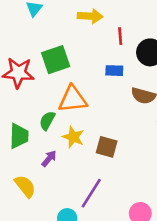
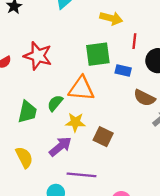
green square: (56, 60) -> (98, 54), moved
yellow star: (73, 137) -> (75, 122), turned -30
purple arrow: (49, 158) -> (60, 146), moved, size x1.5
purple line: (91, 193) -> (81, 175), turned 52

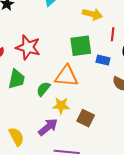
green trapezoid: (27, 112) -> (16, 79), moved

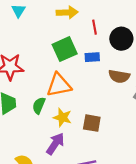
yellow star: (61, 106) -> (62, 117), turned 30

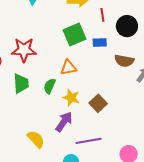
orange triangle: (59, 85) -> (68, 68), size x0.7
brown square: (92, 123) -> (98, 103), turned 36

